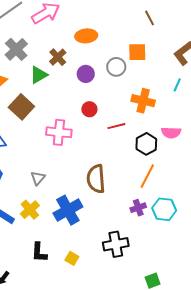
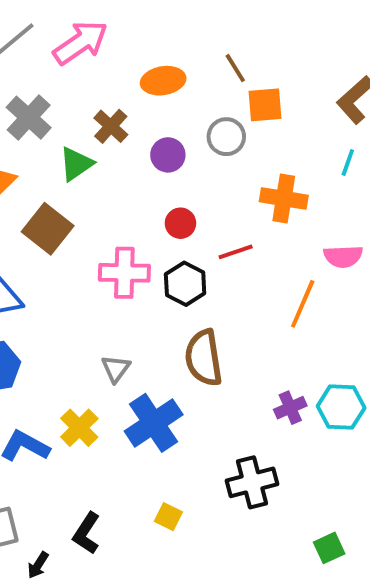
brown line: (149, 18) -> (235, 68), moved
black hexagon: (146, 144) -> (185, 284), moved
orange line: (147, 176) -> (303, 304), moved
gray triangle: (38, 178) -> (116, 369), moved
black L-shape: (39, 252) -> (86, 533), moved, turned 35

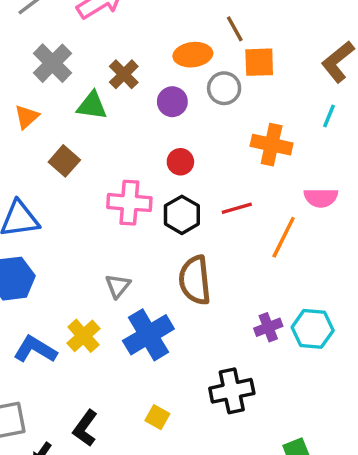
orange ellipse: (163, 81) -> (193, 55), moved
green triangle: (76, 164) -> (92, 106), turned 40
brown square: (48, 229) -> (64, 161), size x0.7
red line: (236, 252) -> (237, 208), moved

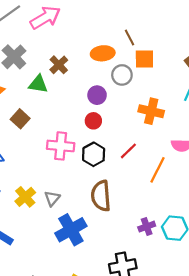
purple circle: (172, 102) -> (97, 95), moved
red line: (237, 208) -> (128, 151), turned -30
yellow cross: (83, 336) -> (25, 197), moved

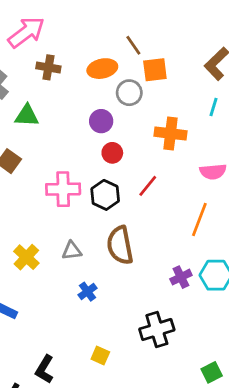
brown cross: (59, 65) -> (48, 67), moved, turned -30
red circle: (93, 121) -> (112, 153), moved
orange line: (158, 170) -> (199, 219), moved
gray triangle: (52, 198) -> (72, 251), moved, turned 49
blue cross: (71, 230) -> (87, 292), size x0.5

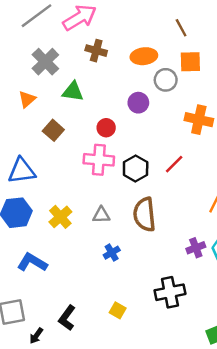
brown line: (133, 45) -> (181, 28), moved
red circle: (112, 153) -> (106, 128), moved

